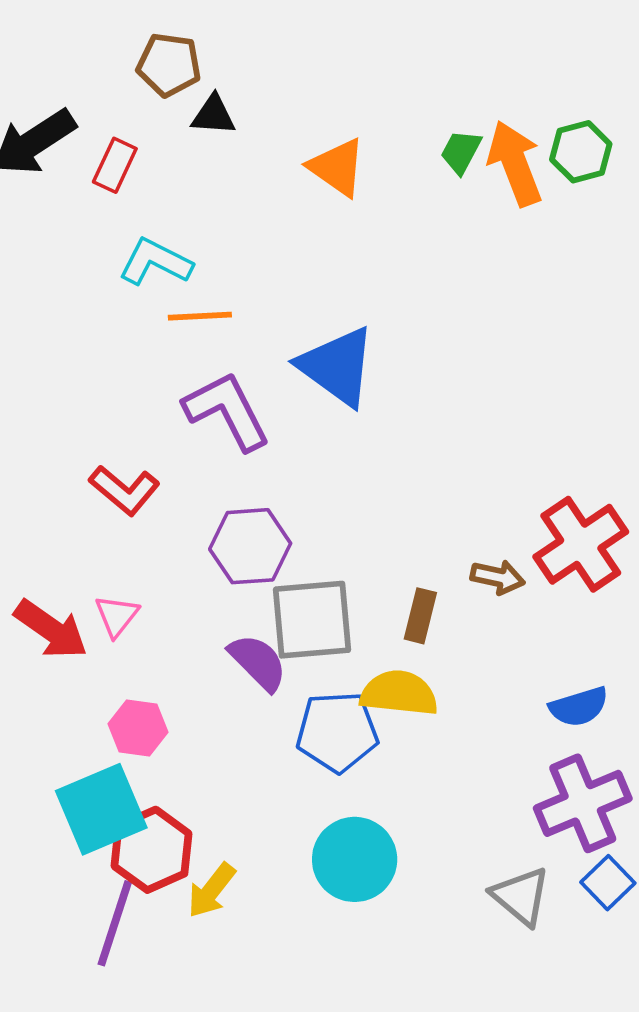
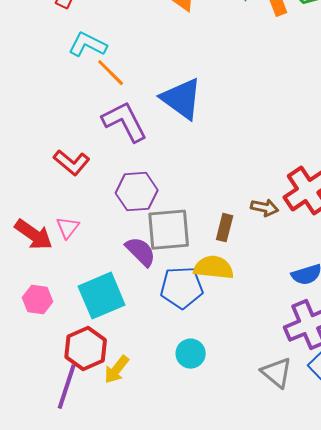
orange line: (200, 316) -> (111, 73), turned 48
pink hexagon: (138, 728) -> (38, 300), moved
cyan square: (101, 809) -> (102, 296), moved
cyan circle: (355, 859) -> (191, 354), size x0.7

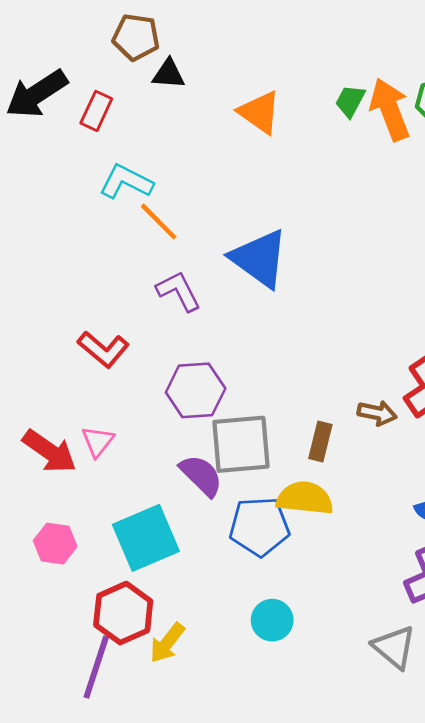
purple L-shape: (125, 122) -> (179, 291), size x0.7

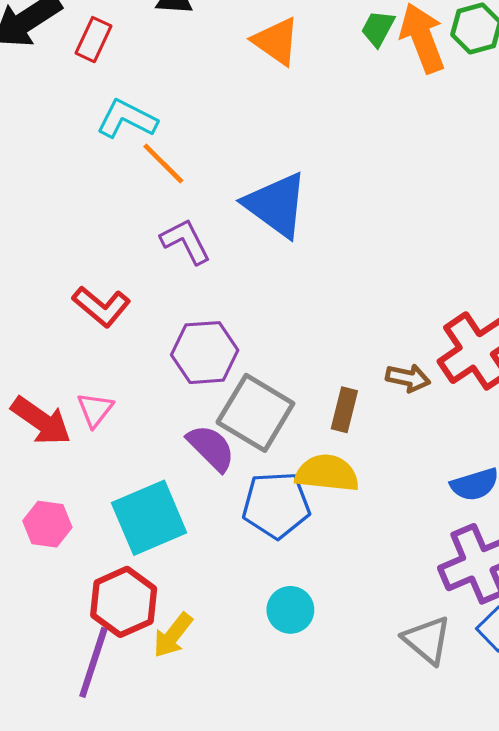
gray square: (241, 444) -> (255, 413), turned 36

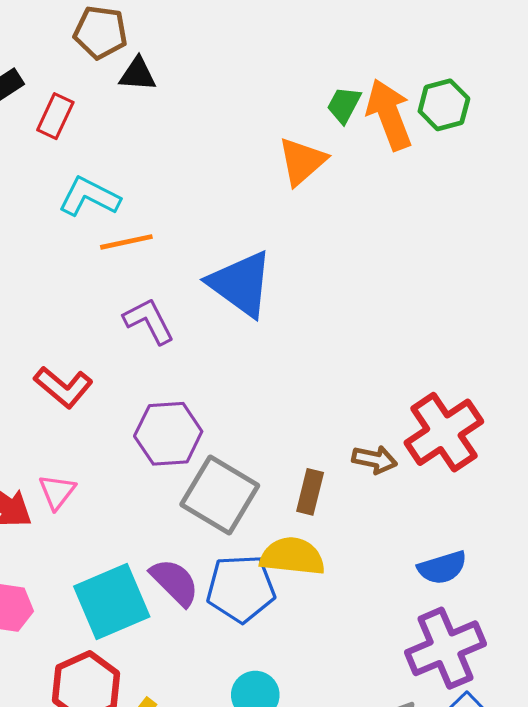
orange triangle: (276, 41) -> (302, 161), moved, turned 44
orange line: (163, 163) -> (126, 242), turned -57
purple semicircle: (211, 448) -> (175, 582), moved

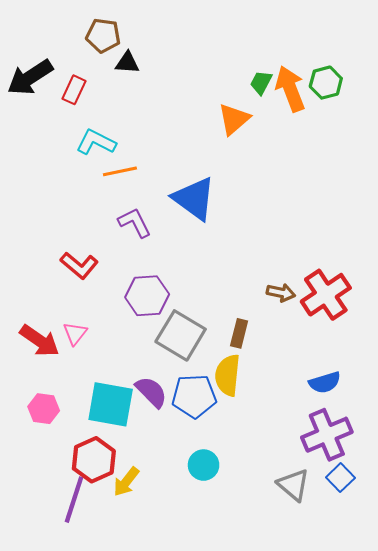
brown arrow: (375, 460) -> (281, 293), moved
yellow semicircle: (292, 556) -> (228, 375), turned -90
cyan square: (112, 601) -> (111, 404), turned 33

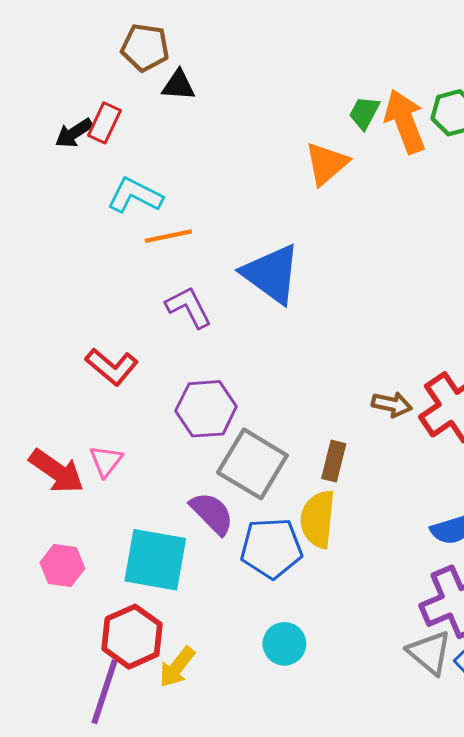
black arrow: (30, 77) -> (74, 133), moved, size x0.6
purple semicircle: (151, 392) -> (212, 513), moved
gray triangle: (293, 485) -> (429, 653), moved

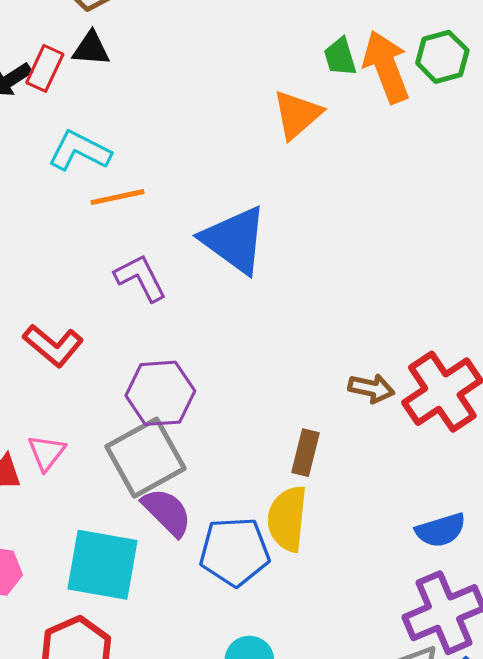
black triangle: (178, 85) -> (91, 49), moved
green trapezoid: (364, 113) -> (340, 57), turned -45
gray square: (252, 464) -> (145, 458), moved, turned 30

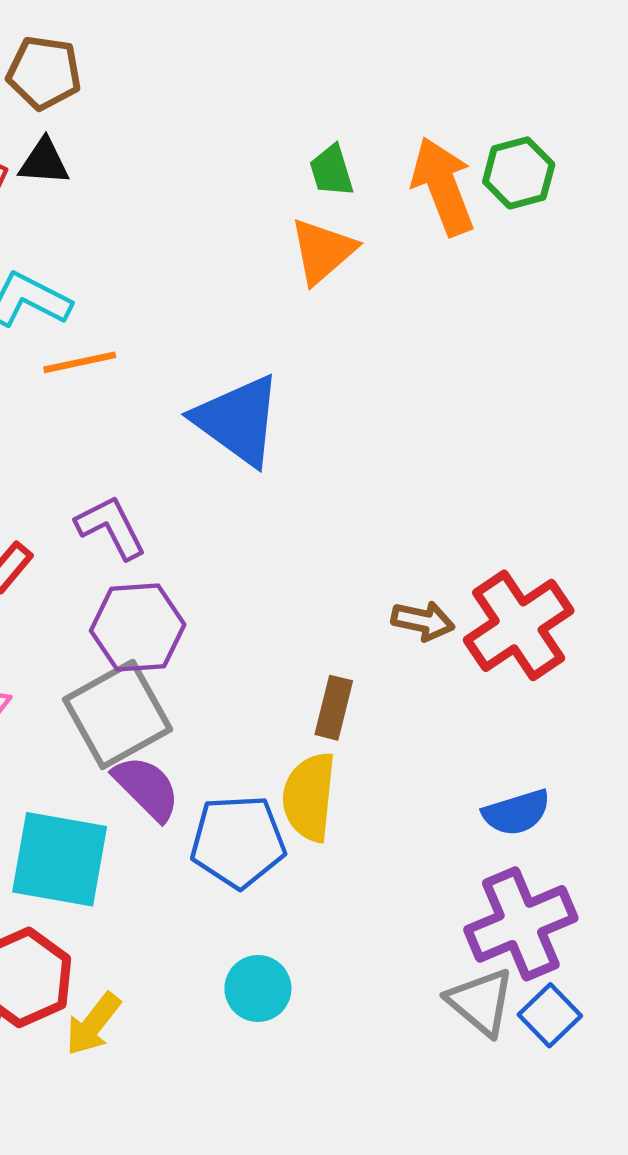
green trapezoid: (340, 57) -> (331, 171), moved
purple L-shape: (141, 278) -> (111, 527), moved

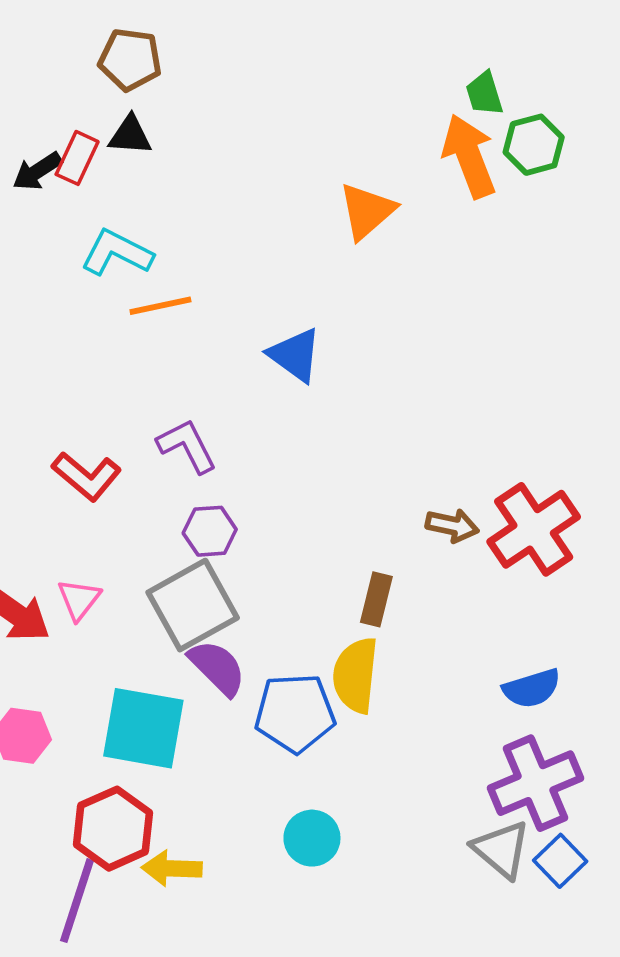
green trapezoid: (331, 171) -> (484, 94), moved
blue triangle: (238, 420) -> (295, 355), size x0.7
purple hexagon: (138, 628) -> (210, 531), size x0.7
yellow arrow: (93, 1024) -> (172, 868), turned 54

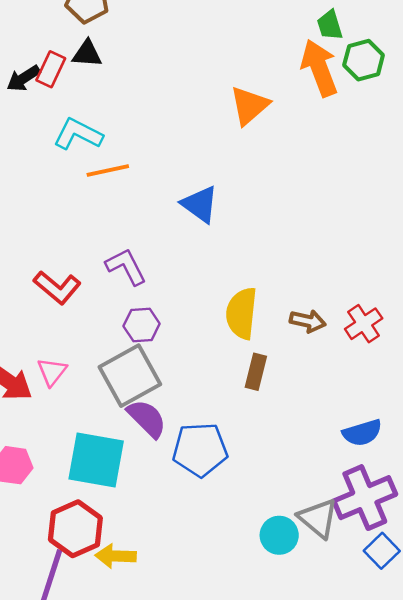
red cross: (534, 529) -> (364, 324), size x0.6
yellow semicircle: (356, 675) -> (242, 313), moved
cyan circle: (312, 838) -> (279, 535), moved
gray triangle: (501, 849) -> (318, 518), moved

